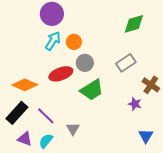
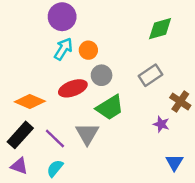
gray triangle: (73, 129) -> (87, 134), moved, size x1.5
purple triangle: (25, 139) -> (19, 166), moved

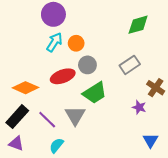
cyan semicircle: (55, 168) -> (56, 145), moved

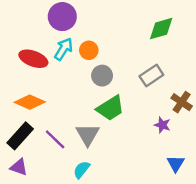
red ellipse: (63, 76) -> (33, 59), moved, turned 40
cyan semicircle: (56, 145) -> (82, 170), moved

